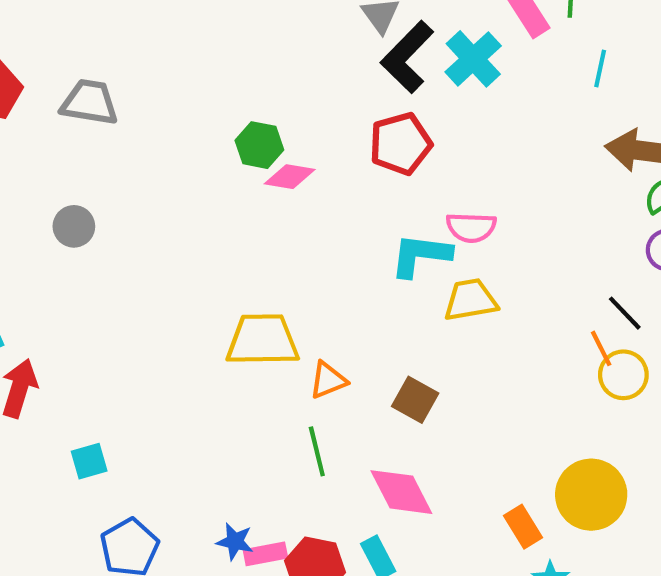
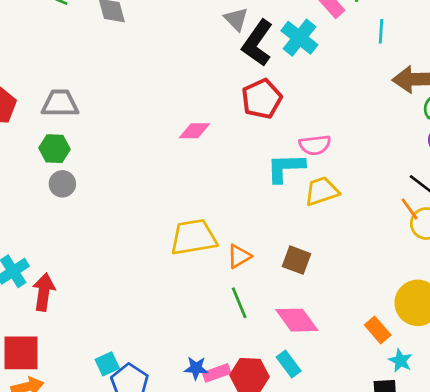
green hexagon: (259, 145) -> (55, 149), moved
cyan square: (89, 461) -> (107, 364), moved

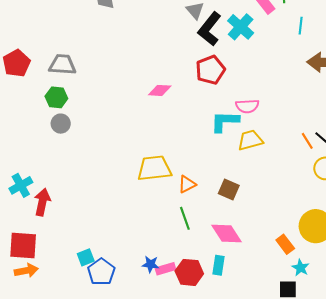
orange line: (410, 209) -> (307, 141), moved
cyan rectangle: (289, 364) -> (219, 265), turned 42

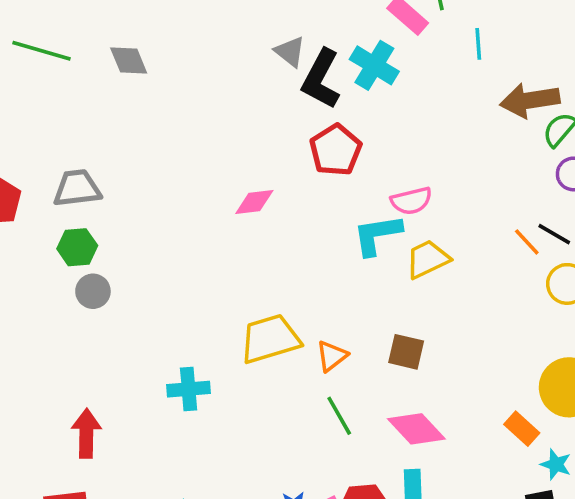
cyan cross: (21, 185) -> (189, 389), moved, turned 35

